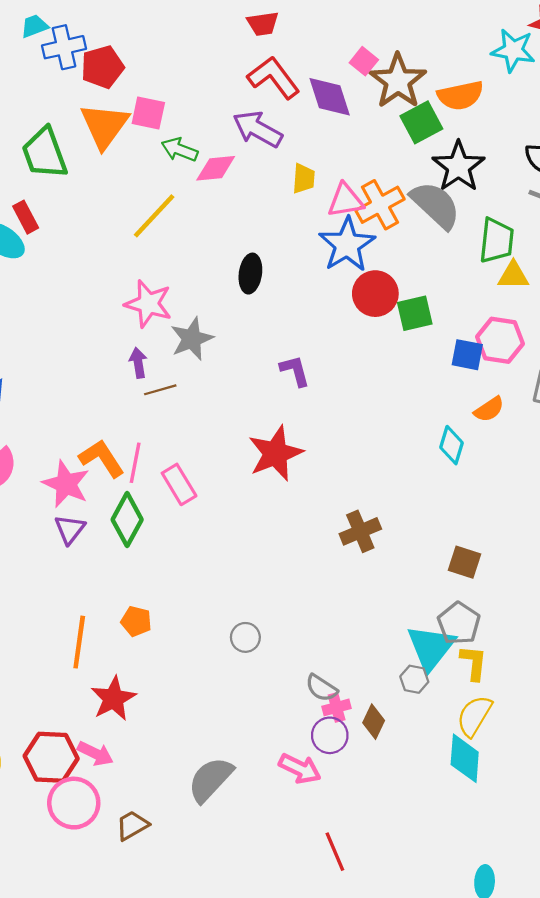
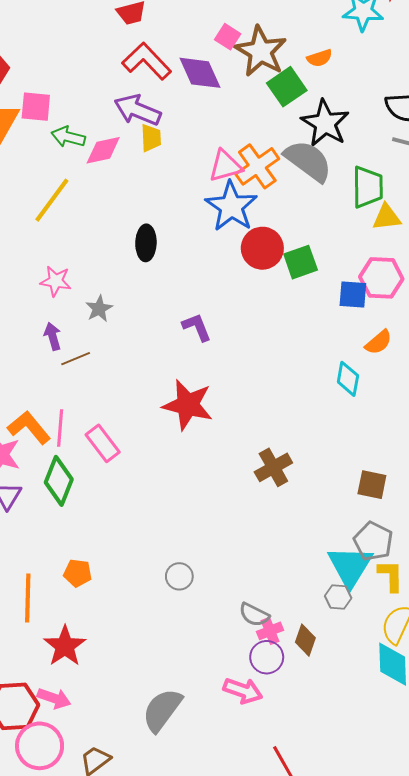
orange semicircle: (460, 95) -> (320, 58), size x0.6
yellow trapezoid: (304, 179) -> (151, 138), moved
pink star: (148, 304) -> (56, 281), size x0.7
gray star: (192, 339) -> (99, 309), size x0.7
red star: (276, 453) -> (188, 405), turned -30

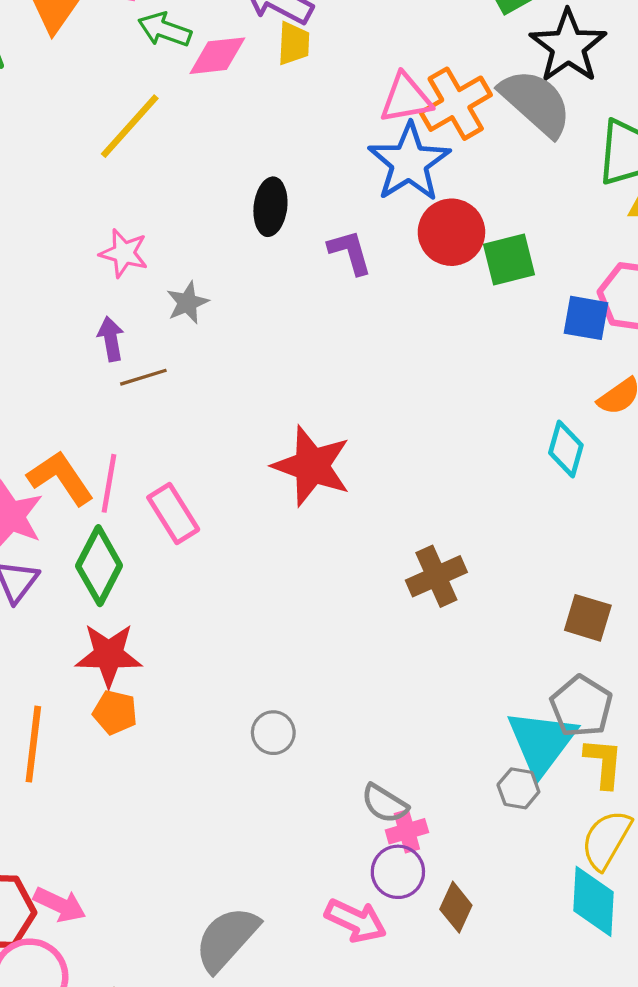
purple L-shape: (197, 327) -> (350, 252), moved
brown diamond: (305, 640) -> (456, 907), moved
red star: (65, 646) -> (109, 655), moved, turned 30

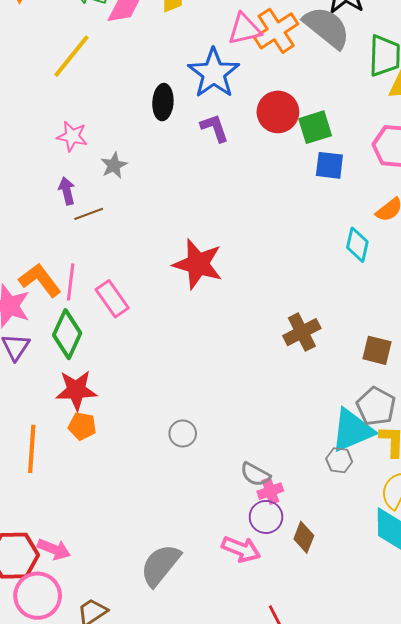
blue star: (409, 162) -> (214, 73), moved
blue square: (586, 318) -> (329, 165), moved
brown cross: (436, 576) -> (302, 332), moved
cyan triangle: (542, 742) -> (352, 430), turned 33

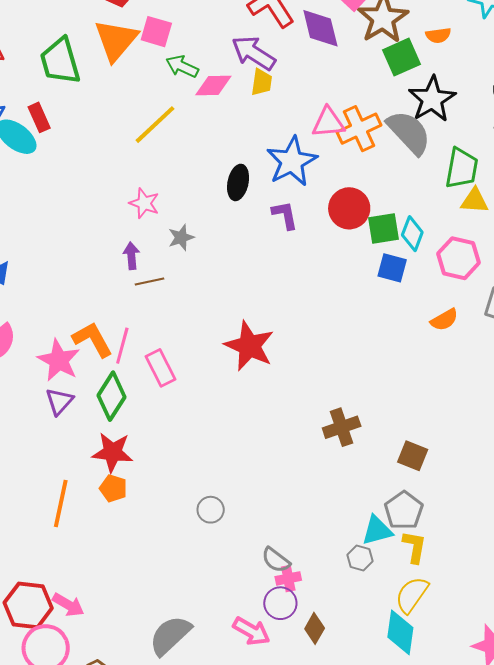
cyan diamond: (357, 245) -> (412, 234), moved
cyan triangle: (352, 430) -> (377, 531), size x0.7

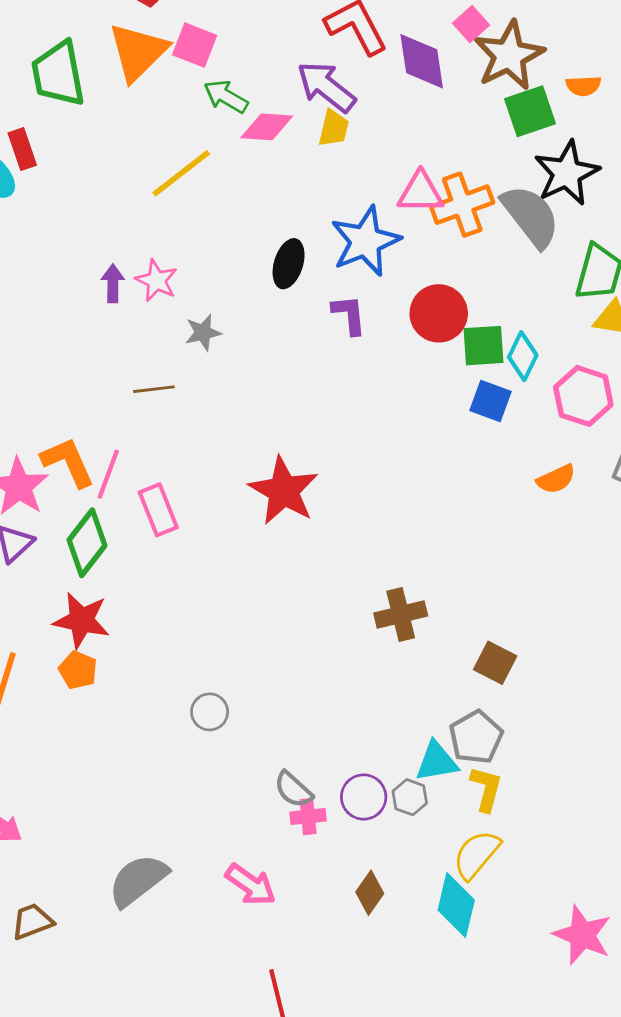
purple arrow: (131, 256) -> (113, 283), moved
purple circle: (280, 603) -> (364, 797), moved
brown diamond: (315, 628) -> (370, 893), moved

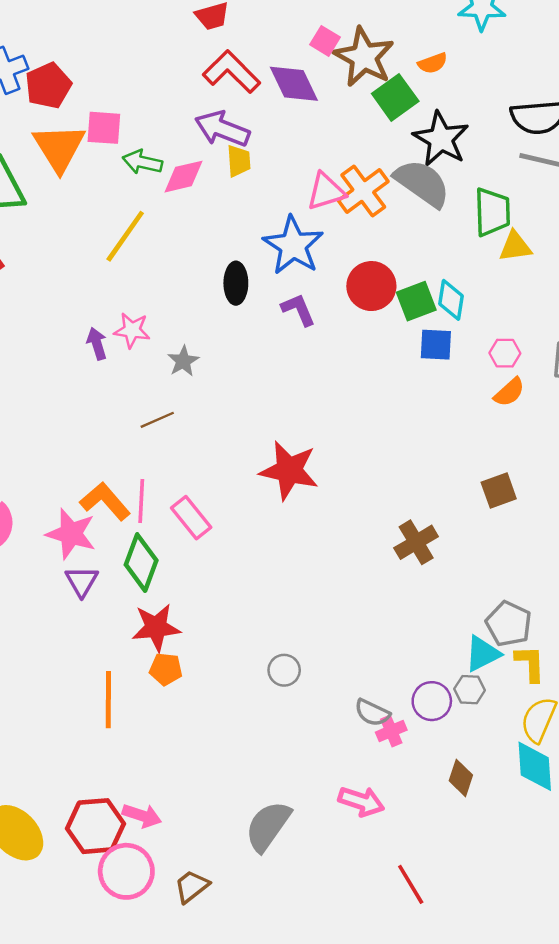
pink hexagon: (583, 396) -> (505, 353), moved, size x0.6
brown square: (495, 663) -> (499, 490), moved, turned -30

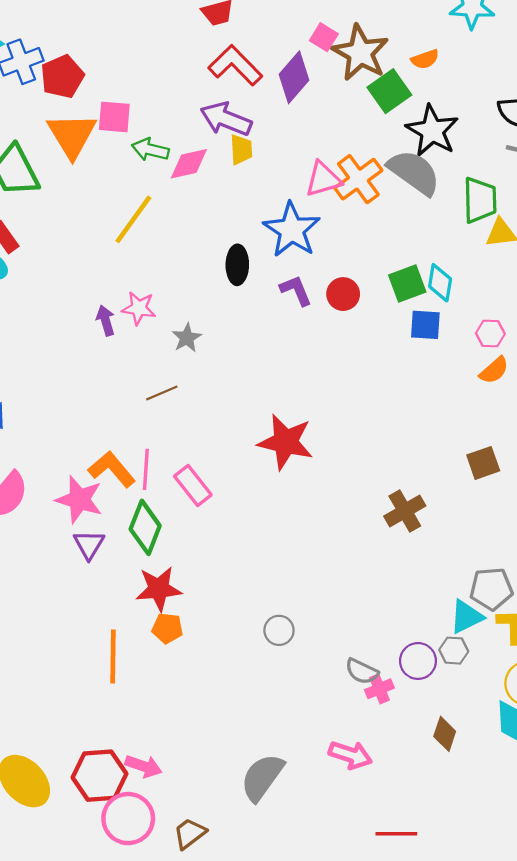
purple diamond: (294, 84) -> (294, 77), turned 66
red circle: (371, 286) -> (343, 294), moved, size x0.7
gray pentagon: (509, 624) -> (491, 589), turned -30
red line: (411, 884) -> (396, 834), turned -60

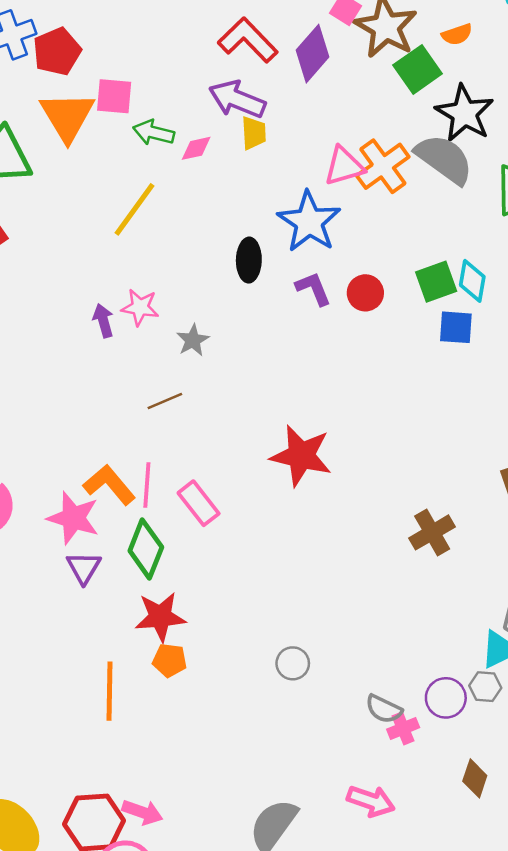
pink diamond: (189, 164) -> (196, 148), size x0.7

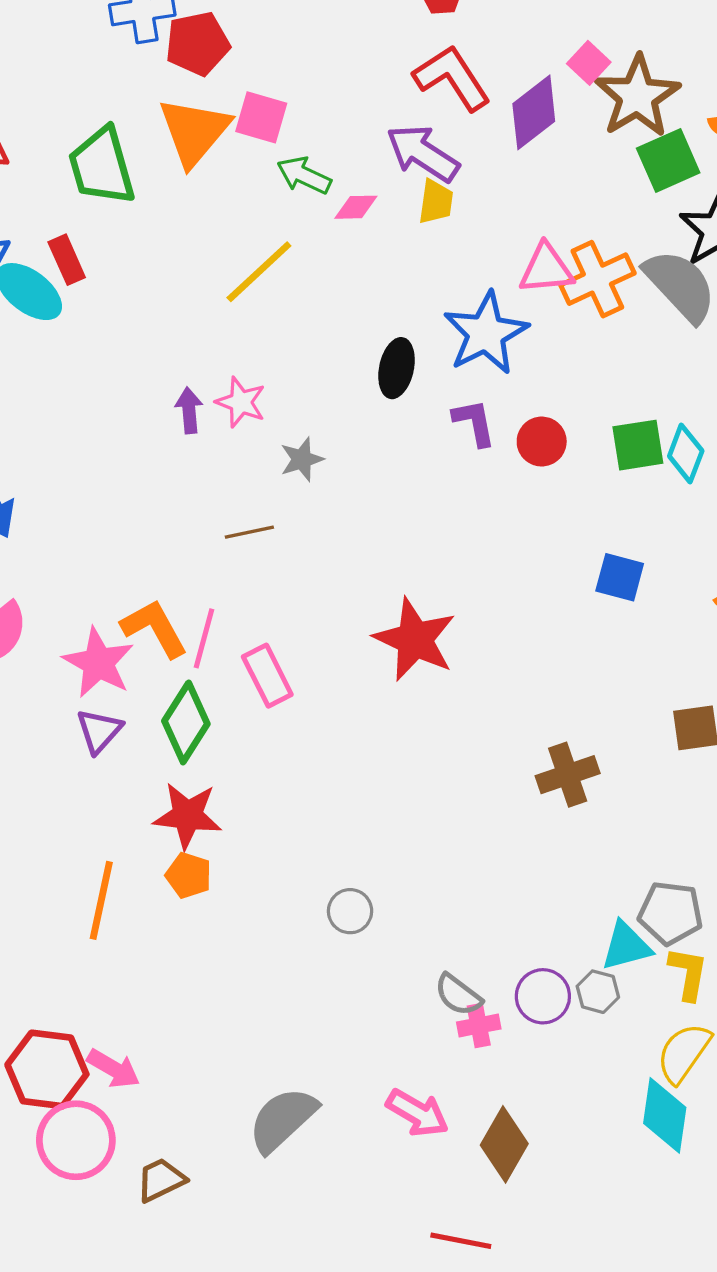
blue square: (456, 327) -> (620, 577), moved
brown diamond: (475, 778) -> (504, 1144), moved, size x1.4

